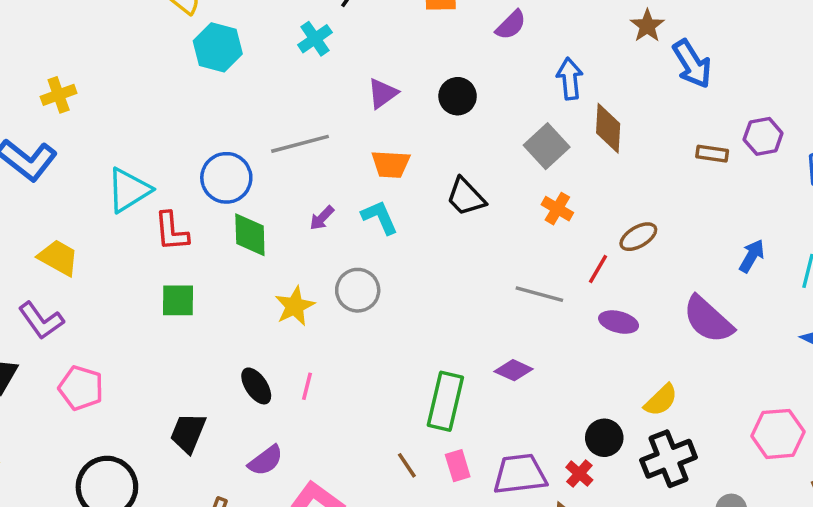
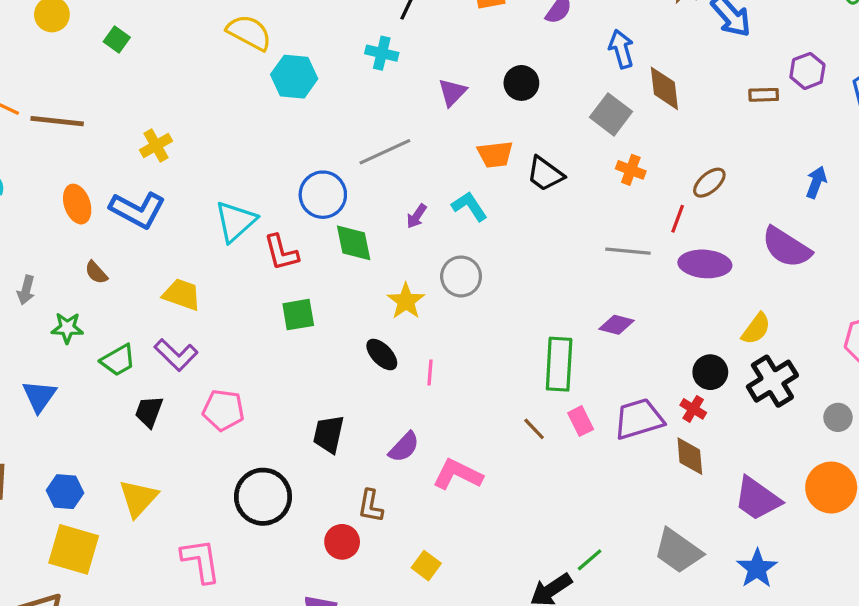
cyan cross: (315, 39) -> (382, 53), turned -32
orange trapezoid: (391, 164) -> (495, 154), moved
purple ellipse: (619, 322) -> (705, 264), size x1.4
black ellipse: (256, 386) -> (382, 355), moved

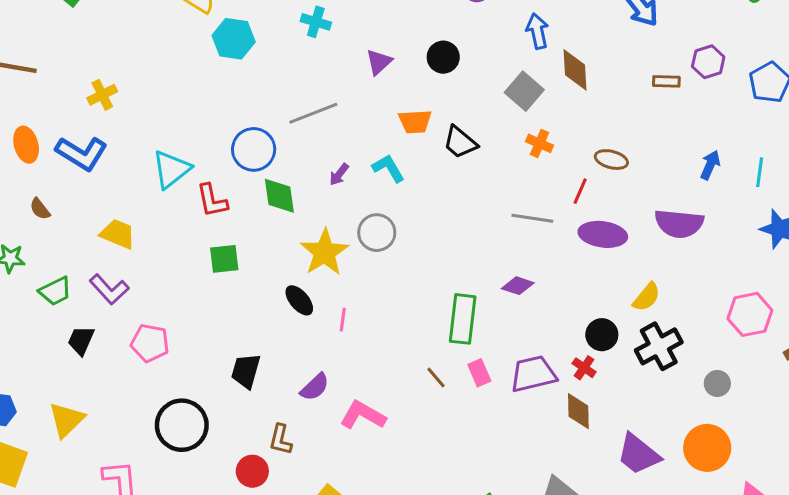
brown ellipse: (709, 183) -> (611, 160), turned 52
purple semicircle: (786, 247) -> (679, 224), turned -30
yellow star: (406, 301) -> (324, 252), size x1.4

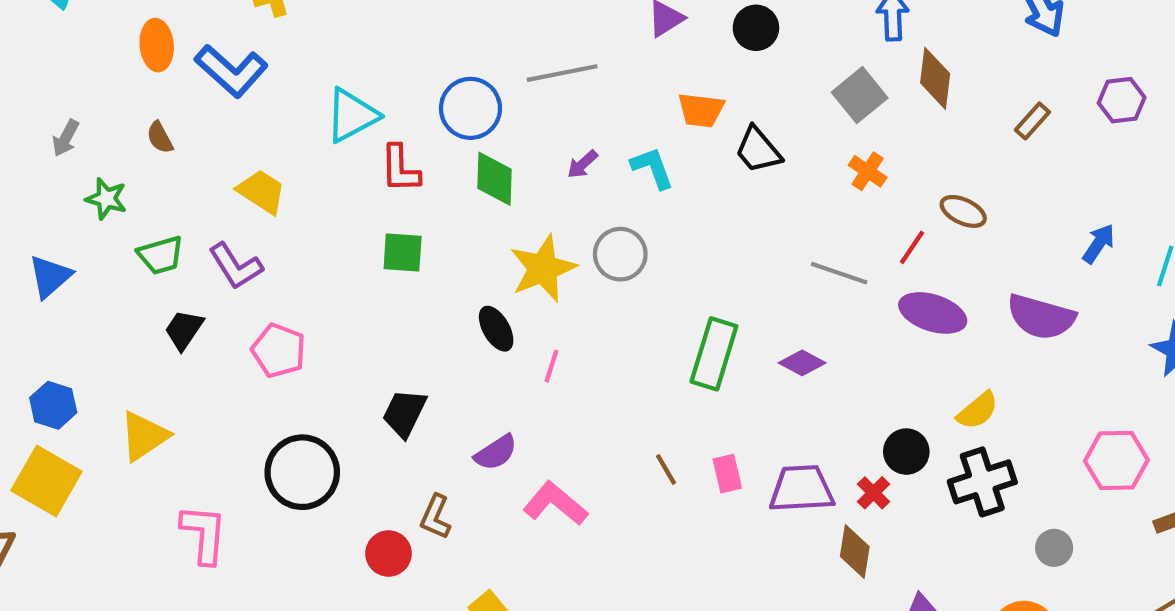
brown rectangle: (666, 81) -> (1032, 121), moved, turned -60
green rectangle: (463, 319) -> (714, 354), moved

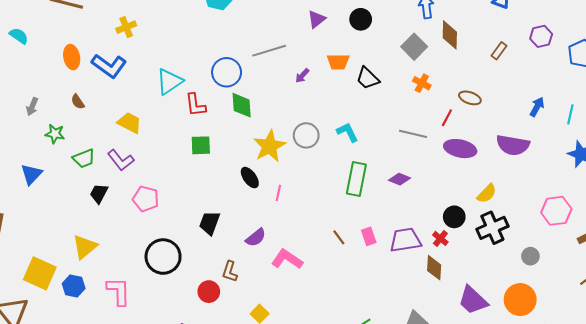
purple arrow: (583, 164) -> (302, 76), moved
cyan L-shape: (652, 168) -> (347, 132), moved
blue hexagon: (53, 405) -> (74, 286), moved

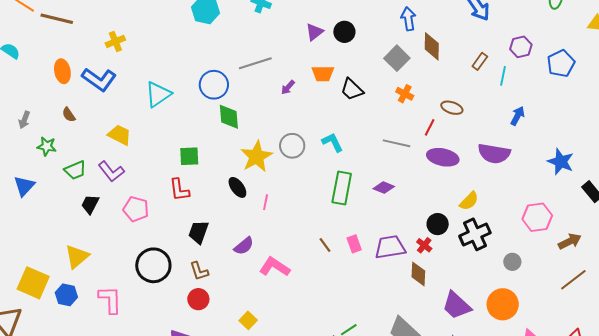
purple triangle: (317, 19) -> (314, 32), moved
red L-shape: (195, 105) -> (179, 190), moved
cyan line: (570, 114) -> (503, 76), moved
brown L-shape: (230, 272) -> (199, 271), moved, turned -35

